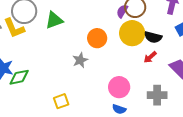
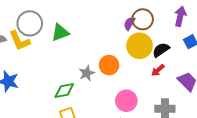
black semicircle: (153, 37) -> (161, 50), turned 132
orange circle: (97, 38) -> (109, 65), moved
green diamond: (19, 77) -> (64, 91), moved

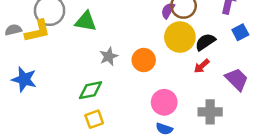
green triangle: (60, 33) -> (86, 21), turned 30
yellow L-shape: (20, 41) -> (37, 31), turned -80
gray star: (87, 73) -> (109, 56), moved

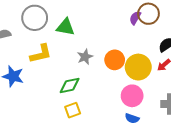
yellow L-shape: (37, 31) -> (41, 54), moved
yellow circle: (180, 37) -> (138, 67), moved

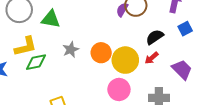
green diamond: (70, 86) -> (36, 62), moved

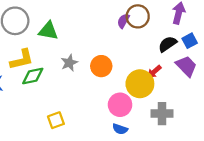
black semicircle: (155, 37) -> (168, 44), moved
yellow circle: (125, 60) -> (140, 84), moved
purple trapezoid: (182, 70) -> (186, 66), moved

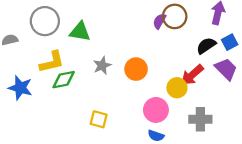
red arrow: (154, 72) -> (192, 75), size x1.5
yellow circle: (140, 84) -> (177, 88), size x0.7
yellow square: (56, 120) -> (99, 119), moved, turned 35

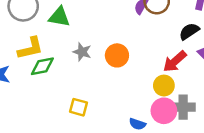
gray star: (102, 66) -> (82, 52), turned -30
yellow circle: (177, 88) -> (164, 86), moved
pink circle: (156, 110) -> (164, 111), moved

